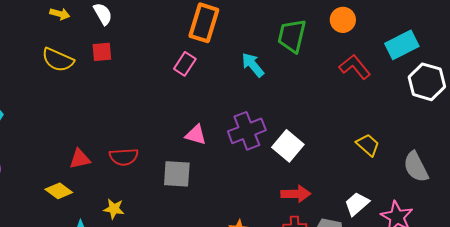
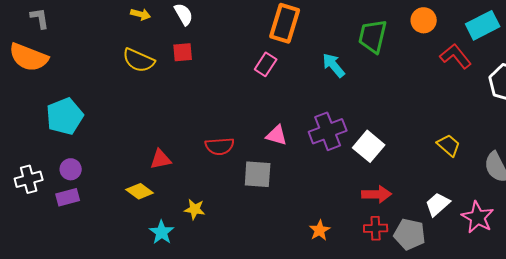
cyan rectangle: (402, 45) -> (483, 25), moved
red L-shape: (355, 67) -> (456, 56), moved
red semicircle: (124, 157) -> (220, 146), moved

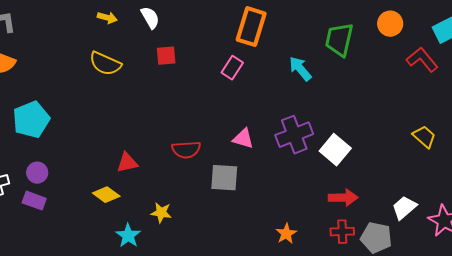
red square: (183, 52) -> (166, 56), moved
yellow trapezoid: (449, 145) -> (424, 137), moved
purple rectangle: (68, 197) -> (34, 201), turned 35

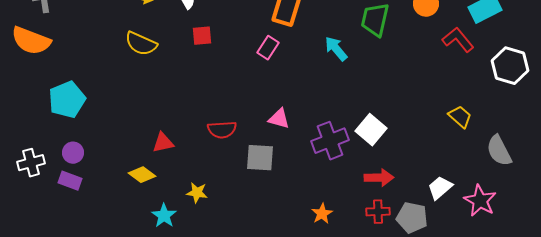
purple cross: (294, 135) -> (330, 141), moved

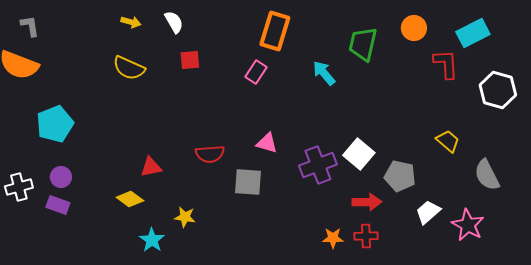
red L-shape: (458, 40) -> (446, 64), turned 36
orange star: (322, 214) -> (333, 238), moved, turned 30
gray pentagon: (412, 218) -> (400, 176), moved

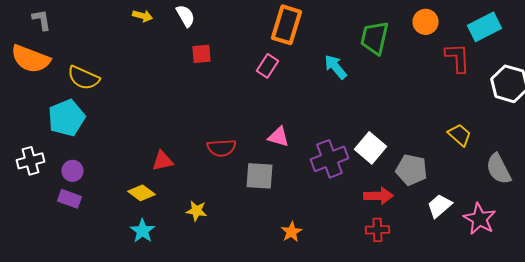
yellow semicircle: (129, 68) -> (84, 78), moved
white cross: (19, 187) -> (30, 161), moved
orange star: (333, 238) -> (292, 232), moved, turned -30
cyan star: (152, 240) -> (142, 231), moved

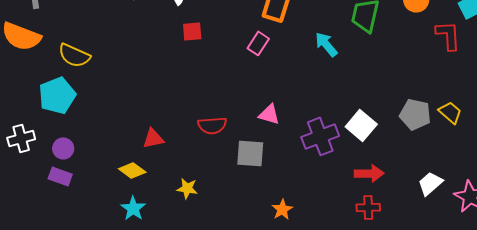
gray pentagon: (412, 170) -> (415, 114), moved

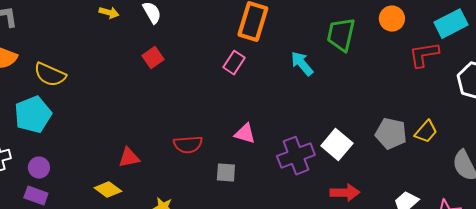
red square: (192, 31) -> (153, 58), moved, turned -30
red L-shape: (448, 35) -> (424, 55), turned -96
yellow trapezoid: (450, 112) -> (426, 132), turned 90
gray square: (250, 153) -> (226, 173), size x0.7

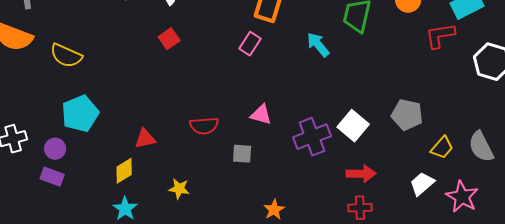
cyan pentagon: (33, 115) -> (80, 114), moved
yellow trapezoid: (426, 132) -> (442, 148), moved
yellow diamond: (108, 190) -> (124, 171), turned -68

